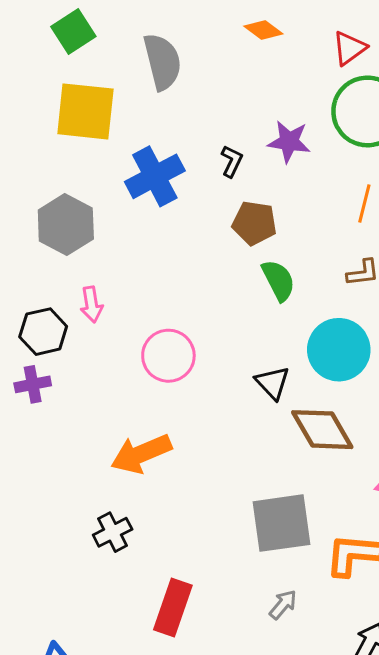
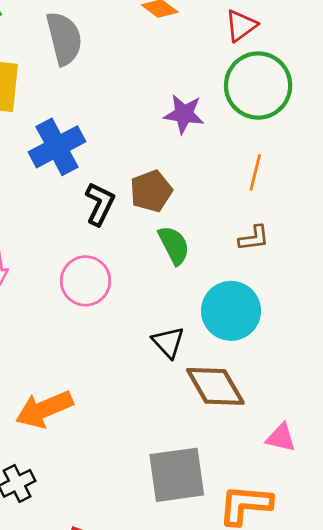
black L-shape: (232, 161) -> (100, 204), moved, size x1.4
brown pentagon: (254, 223) -> (151, 191), turned -30
pink circle: (168, 356) -> (86, 281), moved

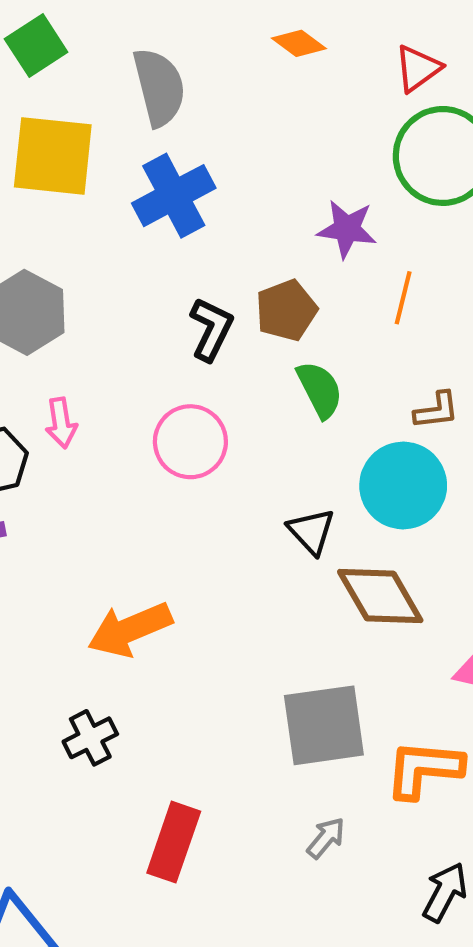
purple star: (184, 114) -> (347, 229), moved
blue cross: (57, 147) -> (174, 196), moved
orange line: (255, 173) -> (403, 298), moved
brown L-shape: (254, 238) -> (436, 410), moved

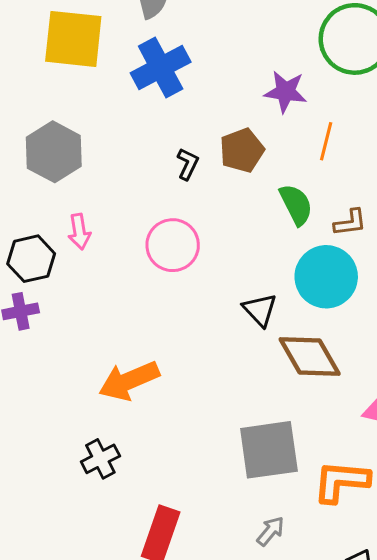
black L-shape: (211, 329) -> (188, 164), size x0.7
green semicircle: (320, 390) -> (296, 204), moved

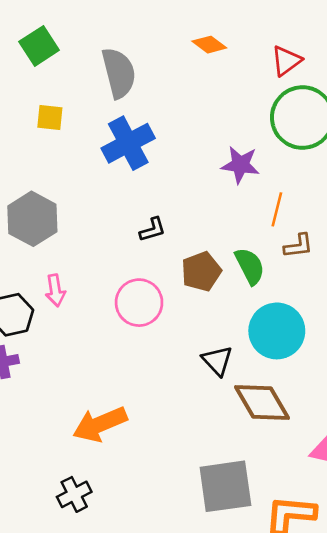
yellow square: (73, 39) -> (50, 118), size x0.5
brown pentagon: (242, 150) -> (201, 272), moved
black L-shape: (188, 164) -> (153, 230), turned 48
brown L-shape: (350, 223) -> (298, 246), moved

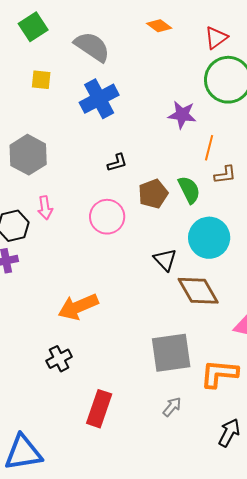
gray semicircle: (119, 73) -> (92, 47), turned -42

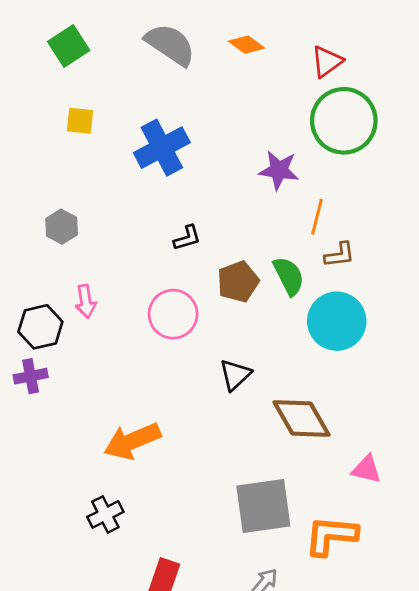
gray semicircle: (92, 47) -> (170, 45), moved
gray hexagon: (28, 155) -> (62, 227), size x0.6
cyan circle: (209, 238) -> (337, 321), moved
black triangle: (165, 260) -> (235, 375), moved, turned 30

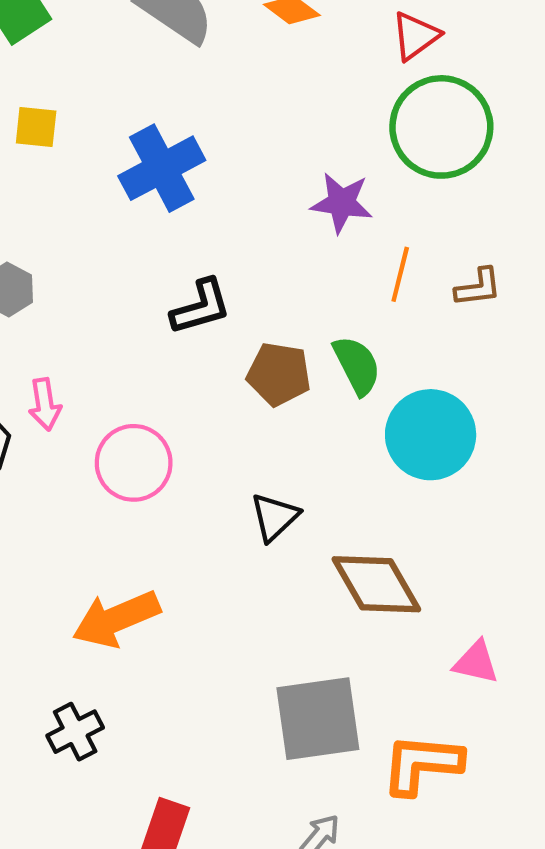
black L-shape: (187, 238) -> (201, 307), size x1.4
brown L-shape: (340, 255) -> (478, 287), moved
brown pentagon: (238, 282) -> (279, 374), turned 30
pink circle: (173, 314) -> (134, 463), moved

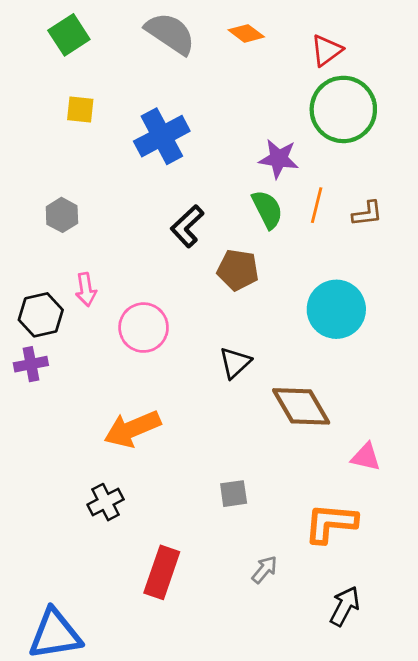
black L-shape: (201, 307) -> (187, 226), turned 153
green semicircle: (357, 365) -> (267, 209), moved
gray square: (318, 719) -> (234, 494), moved, size x0.5

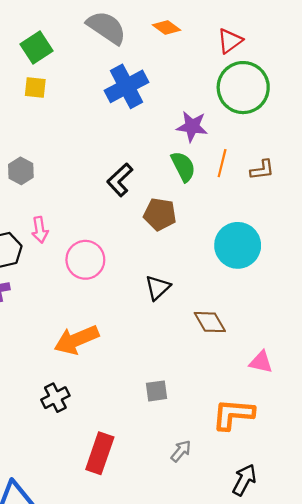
green square: (69, 35) -> (36, 48), moved
blue cross: (162, 136) -> (126, 86), moved
brown diamond: (301, 406) -> (210, 322), size x0.7

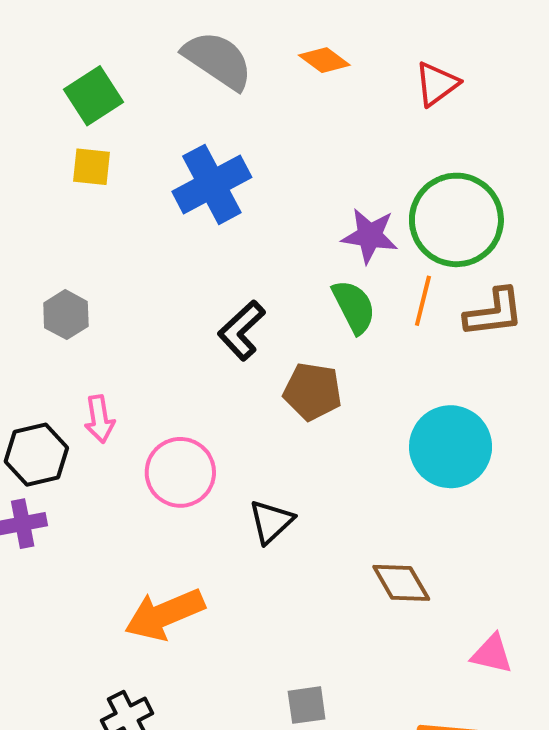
blue cross: (126, 86) -> (212, 184), moved
green circle: (243, 88) -> (456, 220), moved
brown L-shape: (262, 170) -> (494, 313), size x1.4
black triangle: (158, 288) -> (271, 522), moved

